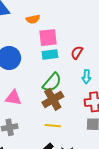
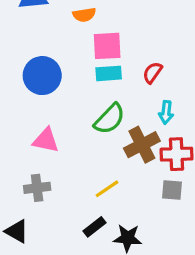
brown cross: (53, 99) -> (142, 145), moved
yellow line: (53, 126) -> (107, 189), turned -42

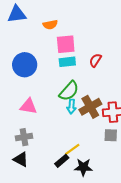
cyan arrow: (166, 112) -> (71, 106), moved
yellow line: (107, 189) -> (72, 149), moved
black triangle: (17, 231) -> (21, 159), moved

